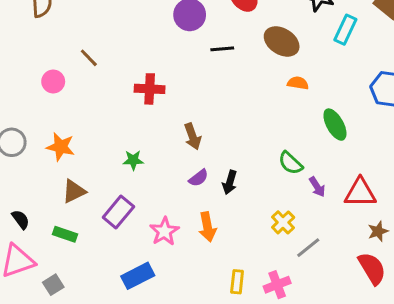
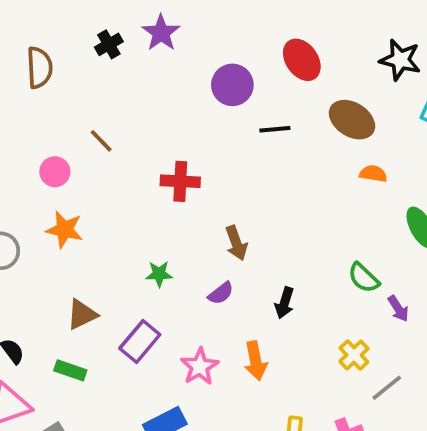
orange star: (61, 147) -> (65, 230), moved
purple semicircle: (199, 178) -> (221, 293), moved

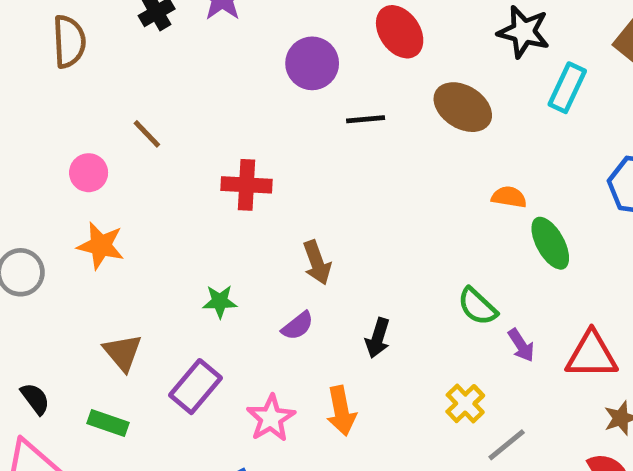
orange semicircle: (373, 174) -> (509, 197), moved
brown triangle: (82, 314) -> (123, 353), turned -44

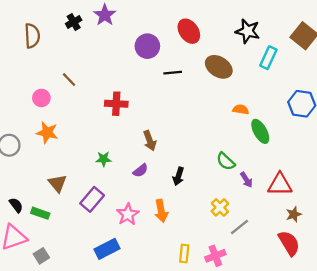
green rectangle: (108, 423) -> (40, 213), moved

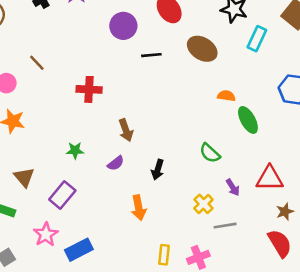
purple arrow: (246, 180) -> (233, 187), moved
pink star: (128, 214) -> (46, 234), moved
gray line: (240, 227) -> (225, 226), turned 30

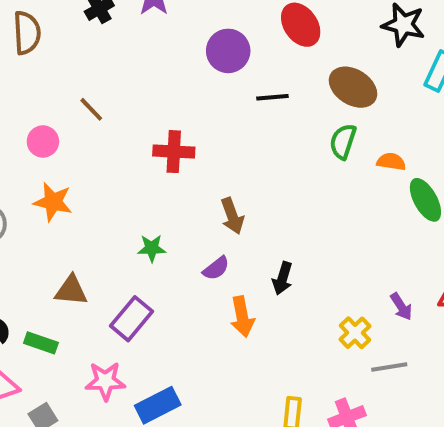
green semicircle: (210, 153) -> (343, 141), moved, turned 65
brown triangle: (24, 177) -> (71, 290), turned -45
orange arrow: (139, 208) -> (242, 317), moved
pink star: (46, 234) -> (105, 381), turned 30

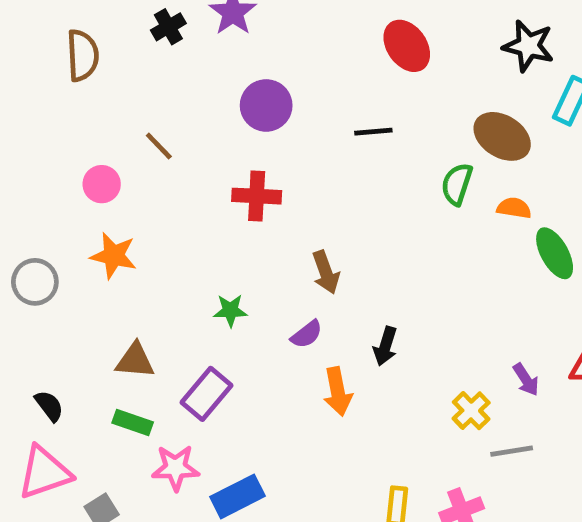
purple circle: (228, 51) -> (266, 105), moved
brown ellipse: (353, 87) -> (502, 136), moved
green rectangle: (41, 343) -> (133, 423), moved

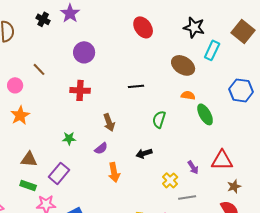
black cross: (168, 27) -> (43, 19), turned -32
black line: (373, 132) -> (136, 86), moved
green semicircle: (457, 184) -> (159, 119), moved
orange star: (114, 256) -> (20, 115), turned 30
black arrow: (385, 346) -> (144, 153), moved, turned 56

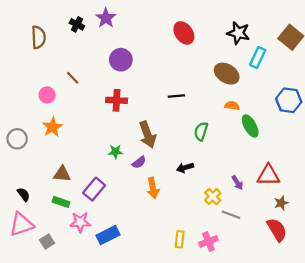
brown arrow: (109, 122) -> (148, 135), size x1.4
green star: (69, 138) -> (115, 152), moved
gray line: (187, 197) -> (231, 215), turned 30

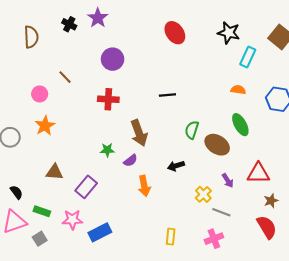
brown ellipse: (227, 74) -> (217, 145), moved
orange semicircle: (232, 106) -> (238, 90), moved
green rectangle: (61, 202) -> (42, 211), moved
pink cross: (208, 241) -> (214, 239), moved

